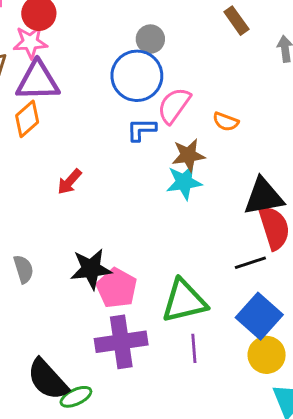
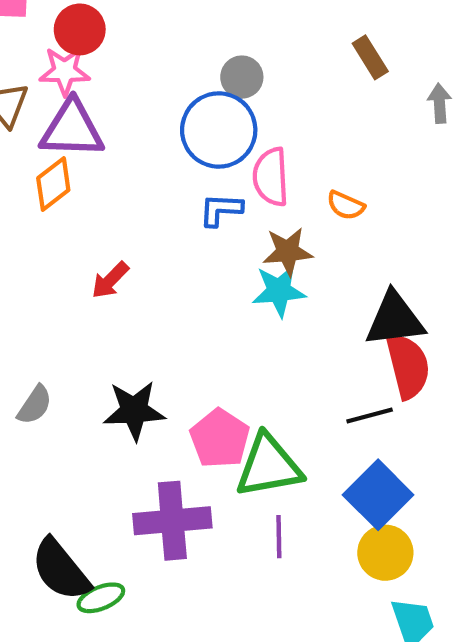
pink semicircle: (174, 105) -> (271, 177), turned -42
gray semicircle: (23, 269) -> (35, 405), turned 48
pink pentagon: (117, 288) -> (220, 438), moved

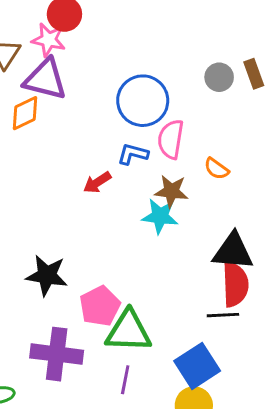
gray circle: (242, 77) -> (219, 77), moved
red arrow: (110, 280) -> (97, 182), moved
black line: (370, 415) -> (223, 315), moved

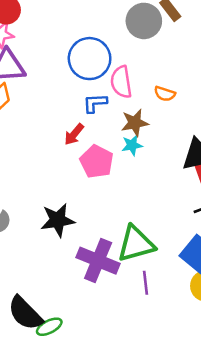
gray circle: (219, 77) -> (144, 21), size x1.5
cyan star: (160, 216) -> (132, 145), size x0.7
pink pentagon: (100, 306) -> (97, 162), moved
purple cross: (57, 354) -> (98, 261), moved, turned 33

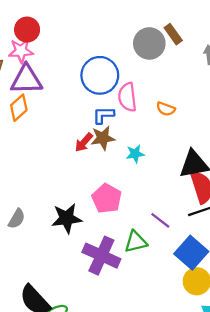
brown star: (135, 123) -> (103, 138), moved
pink pentagon: (97, 162) -> (107, 198), moved
green triangle: (136, 244) -> (136, 242), size x0.7
purple line: (145, 283) -> (160, 220), moved, turned -48

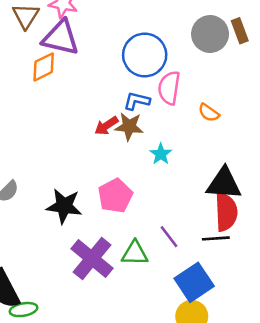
cyan star: (135, 154) -> (161, 154), turned 30

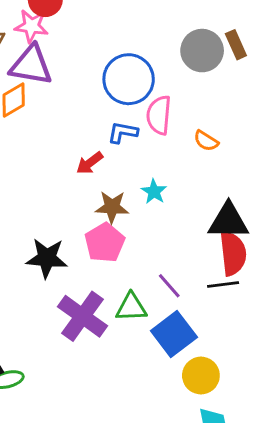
brown star: (129, 127) -> (112, 207), moved
blue square: (194, 282) -> (174, 334), moved

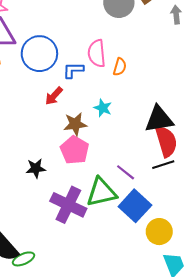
blue circle: (129, 79) -> (39, 54), moved
orange semicircle: (206, 141) -> (120, 67), moved, turned -96
black star: (47, 258) -> (36, 168), size x0.7
green triangle: (131, 307) -> (101, 192), size x1.4

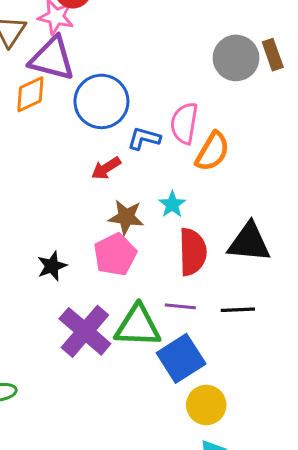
orange semicircle: (120, 67) -> (213, 151), size x1.5
red semicircle: (166, 141) -> (193, 252), moved
black star: (36, 168) -> (52, 266), turned -30
purple line: (126, 172) -> (180, 306), turned -48

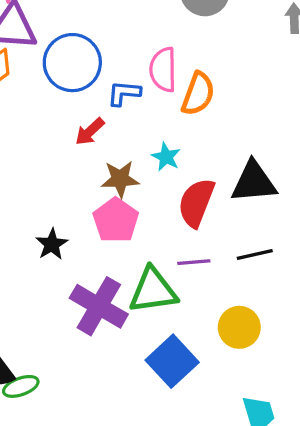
red semicircle: (193, 252) -> (196, 203), turned -147
blue square: (181, 358) -> (172, 361), moved
yellow circle: (206, 405) -> (239, 327), moved

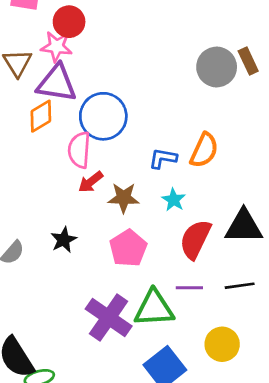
pink semicircle: (163, 70) -> (79, 150), moved
blue L-shape: (124, 93) -> (163, 158), moved
red arrow: (90, 132) -> (91, 182), moved
brown star: (120, 179) -> (124, 198), moved
black star: (52, 244) -> (64, 240), moved

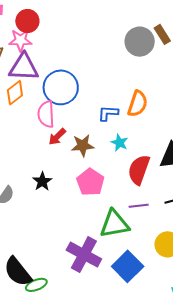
purple cross: (109, 317) -> (84, 255), moved

